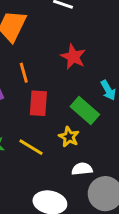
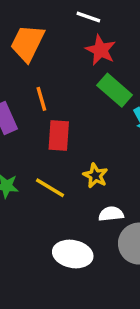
red star: (73, 57) -> (101, 50), moved
green rectangle: (85, 111) -> (115, 90), moved

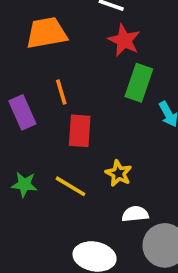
orange trapezoid: (27, 43) -> (46, 33), turned 54
green rectangle: (115, 90) -> (139, 83), turned 68

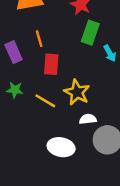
yellow star: (119, 173) -> (77, 92), size x1.5
green star: (24, 184) -> (15, 90), moved

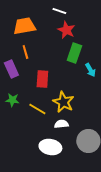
orange line: (39, 39) -> (25, 52), moved
white semicircle: (88, 119) -> (61, 124), moved

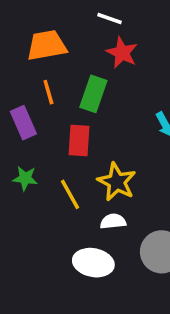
green rectangle: (74, 53) -> (93, 94), moved
yellow line: (37, 109) -> (70, 194), turned 30

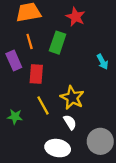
red rectangle: (79, 141) -> (36, 74), moved
green star: (25, 178) -> (15, 117), moved
white semicircle: (113, 221) -> (70, 122), turned 64

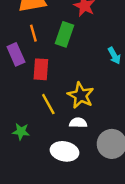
green star: (15, 117) -> (21, 131), moved
white semicircle: (70, 122) -> (78, 123), turned -56

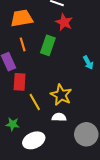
red rectangle: (41, 69) -> (20, 82), moved
white ellipse: (64, 151) -> (34, 140), moved, turned -35

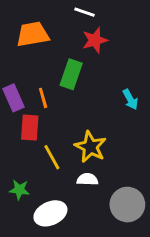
red star: (64, 22) -> (95, 40), turned 30
orange line: (23, 44) -> (43, 98), moved

